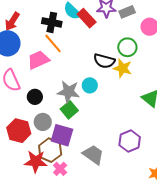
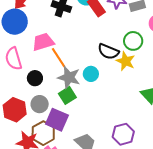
orange line: (53, 43) -> (58, 58), moved

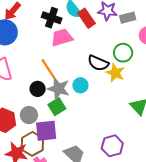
pink trapezoid: (43, 42) -> (62, 38), moved
black circle: (35, 78) -> (38, 89), moved
purple square: (57, 120) -> (46, 131), turned -30

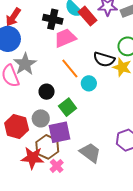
orange line: (48, 69) -> (70, 69), moved
gray star: (59, 89) -> (25, 64), moved, turned 30

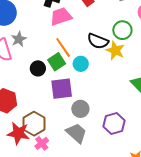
gray star: (25, 64) -> (19, 39), size x0.7
green square: (68, 107) -> (57, 62), moved
gray circle: (41, 118) -> (80, 109), moved
purple square: (60, 132) -> (62, 89), moved

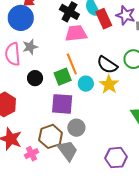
yellow star: (115, 50) -> (109, 84), moved
black circle: (38, 68) -> (35, 78), moved
brown hexagon: (34, 124) -> (51, 136), moved
purple hexagon: (114, 124) -> (116, 158), moved

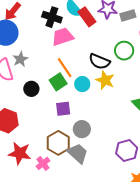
purple square: (62, 104) -> (63, 109), size x0.7

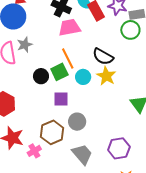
green circle: (124, 51) -> (130, 30), moved
black circle: (31, 89) -> (41, 76), moved
gray trapezoid: (78, 153) -> (82, 154), moved

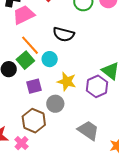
yellow star: (106, 76) -> (67, 81), moved
purple hexagon: (119, 148) -> (97, 86), moved
gray trapezoid: (82, 154) -> (88, 131), moved

